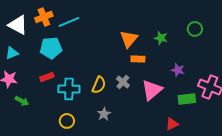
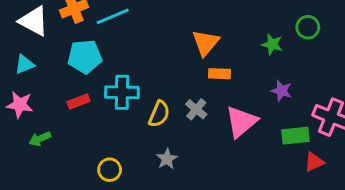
green star: (161, 38) -> (272, 44), moved
cyan cross: (69, 89) -> (122, 92), moved
green arrow: (22, 101) -> (40, 139), turned 128
red triangle: (172, 124) -> (314, 162), moved

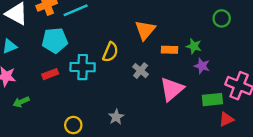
green star: (272, 44) -> (194, 46), moved
orange rectangle: (220, 74) -> (169, 50), moved
gray cross: (196, 109) -> (141, 71), moved
yellow semicircle: (159, 114) -> (110, 52), moved

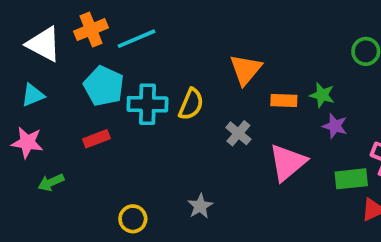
cyan pentagon: (55, 40) -> (104, 86), turned 30
cyan cross: (83, 67) -> (147, 104), moved

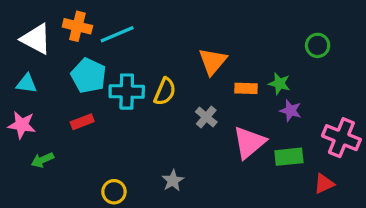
orange cross: (91, 30) -> (77, 26), turned 36
cyan triangle: (33, 95) -> (27, 84), turned 30
green rectangle: (351, 179) -> (289, 157), moved

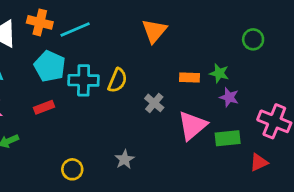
orange triangle: (213, 61) -> (154, 31), moved

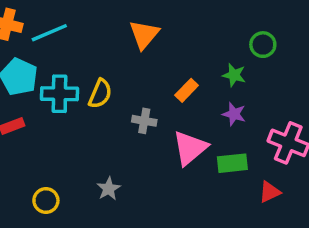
green star: (219, 73) -> (234, 75), moved
orange rectangle: (190, 78) -> (187, 90), turned -48
gray cross: (154, 103) -> (144, 121), turned -30

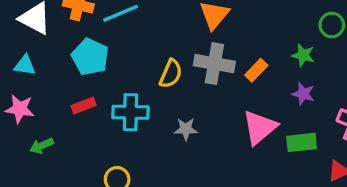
cyan cross: (59, 94) -> (130, 112), moved
gray cross: (144, 121) -> (214, 64), moved, size x1.6
gray star: (109, 189) -> (186, 129), moved, turned 30

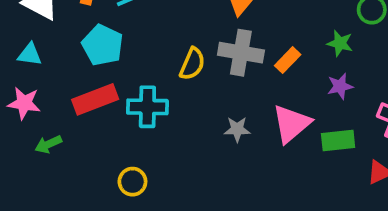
purple star: (303, 94) -> (340, 86), turned -30
red rectangle: (84, 106) -> (95, 99), size x1.6
gray star: (186, 129) -> (237, 129), moved

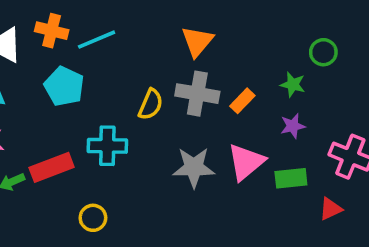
red rectangle: (95, 99) -> (52, 167), moved
gray star: (237, 129) -> (194, 167), size x1.6

